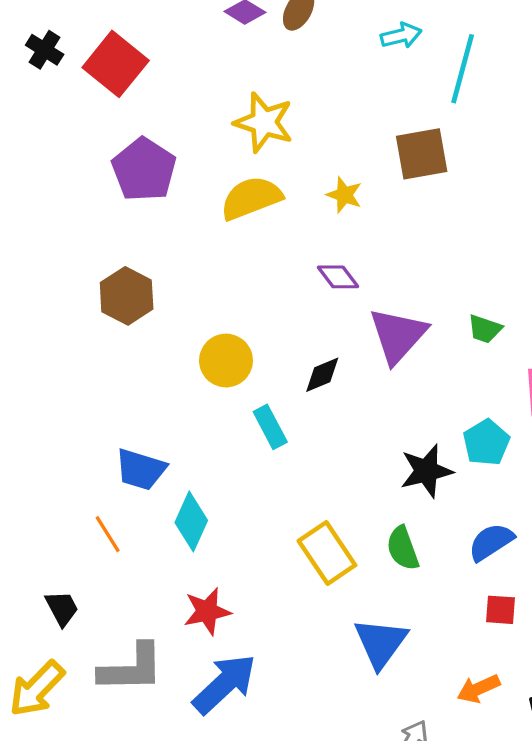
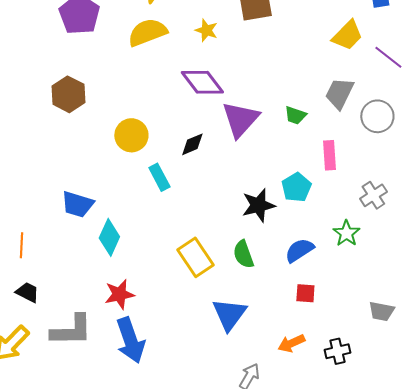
purple diamond: (338, 277) -> (202, 82), size x1.6
orange line: (108, 534) -> (21, 245), moved, turned 35
black trapezoid: (62, 608) -> (27, 292), turned -35
blue arrow: (224, 684) -> (130, 340), turned 114

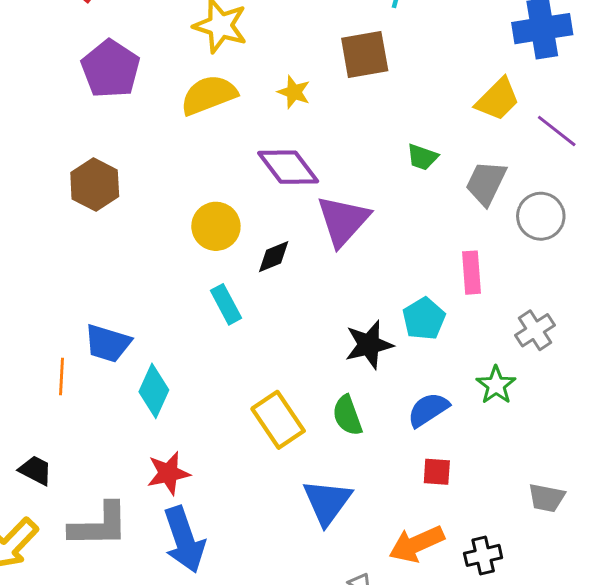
green trapezoid: (295, 115) -> (422, 157), moved
yellow circle: (131, 135) -> (216, 226), moved
orange line: (21, 245) -> (61, 376), moved
orange arrow: (291, 343) -> (417, 544), size x1.4

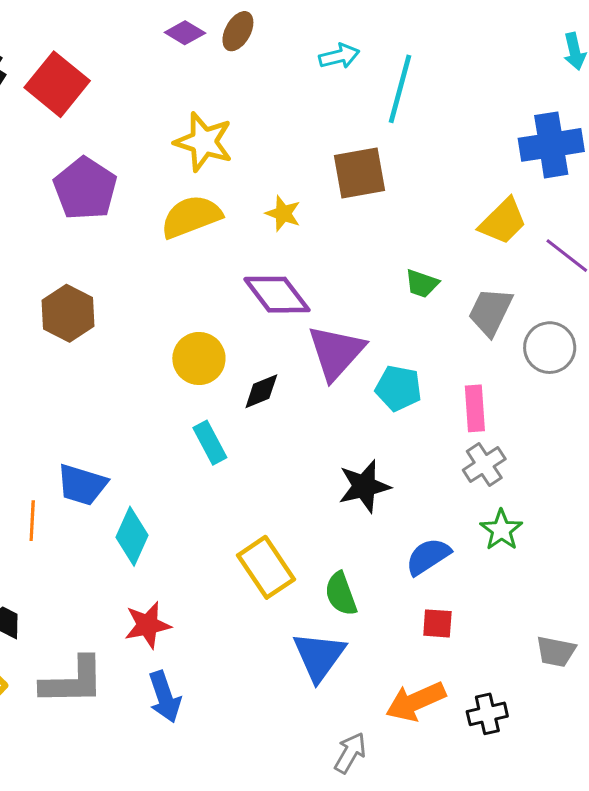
cyan pentagon: (424, 319) -> (398, 388), moved, turned -30
gray cross: (535, 330) -> (484, 464), moved
green semicircle: (347, 415) -> (341, 594), moved
blue arrow: (184, 540) -> (165, 697), size x0.7

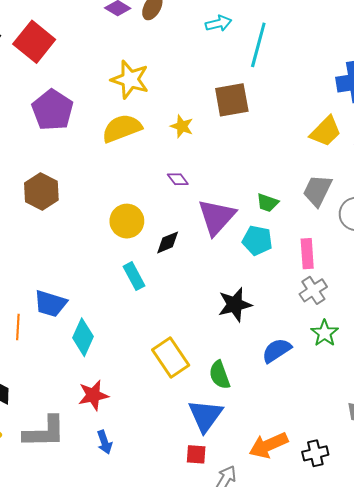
green trapezoid: (422, 284) -> (267, 203), moved
purple diamond: (277, 295) -> (178, 179), size x0.5
red square: (437, 623) -> (196, 454), moved
blue arrow: (165, 697) -> (104, 442), size x0.7

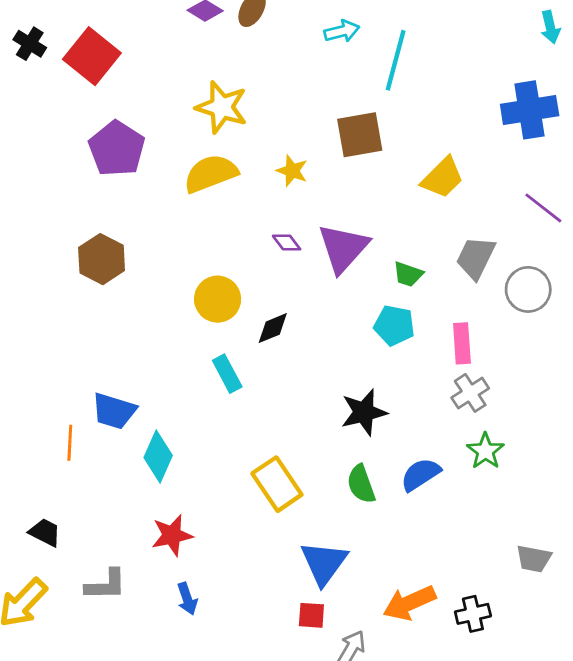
yellow trapezoid: (326, 131) -> (443, 178), moved
purple triangle: (217, 217) -> (343, 248), moved
green semicircle: (220, 375) -> (361, 484), moved
gray L-shape: (44, 432) -> (106, 585), size x0.7

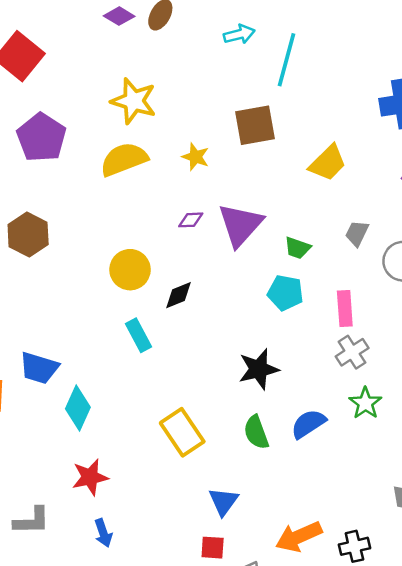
purple diamond: (287, 243) -> (191, 220), turned -55
gray trapezoid: (476, 258) -> (357, 233), size x0.7
blue triangle: (324, 563) -> (223, 501), size x0.7

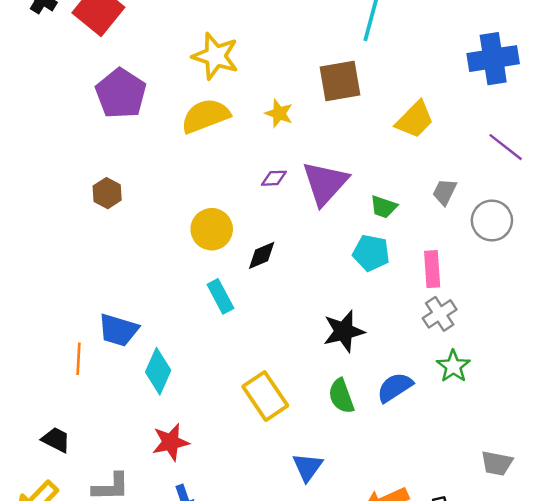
brown hexagon: (28, 234) -> (107, 193), size x0.7

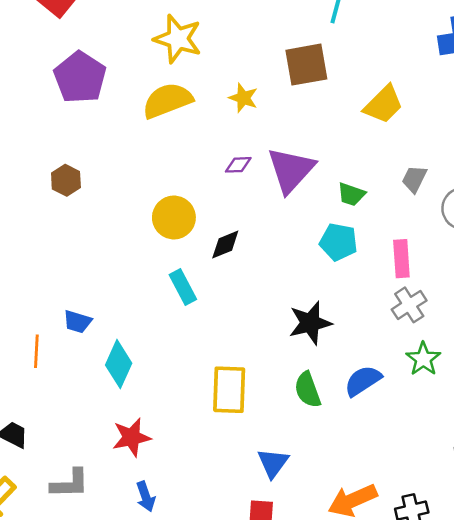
blue trapezoid: (118, 330) -> (77, 322), size x0.7
yellow rectangle: (265, 396) -> (229, 390), turned 36

